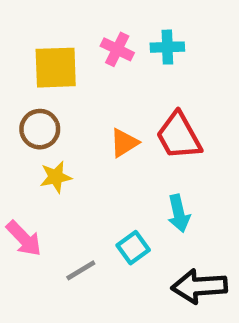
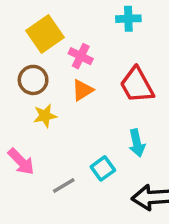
pink cross: (117, 49) -> (81, 56), moved
yellow square: (56, 68) -> (45, 34), turned -33
orange triangle: (124, 143) -> (82, 90), moved

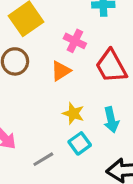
pink cross: (81, 56) -> (75, 41), moved
yellow star: (45, 116) -> (73, 113), moved, turned 30

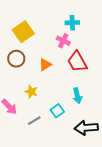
pink cross: (75, 41) -> (63, 41), moved
yellow star: (73, 113) -> (31, 92), moved

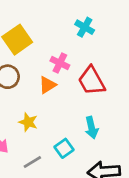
cyan cross: (72, 23) -> (85, 27), turned 32
pink cross: (63, 41) -> (60, 63), moved

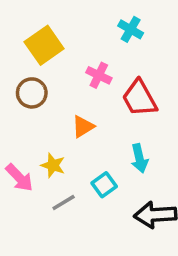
orange triangle: (47, 85) -> (83, 126), moved
yellow star: (28, 122) -> (53, 165), moved

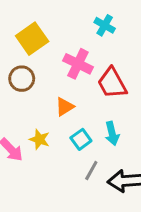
pink cross: (99, 75) -> (78, 64), size x1.4
cyan square: (104, 185) -> (81, 139), moved
gray line: (64, 202) -> (91, 170), moved, turned -30

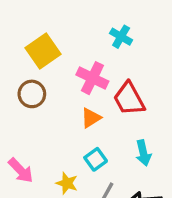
orange triangle: (65, 107) -> (91, 118), moved
cyan arrow: (112, 133) -> (143, 153), moved
yellow star: (39, 139) -> (67, 183), moved

